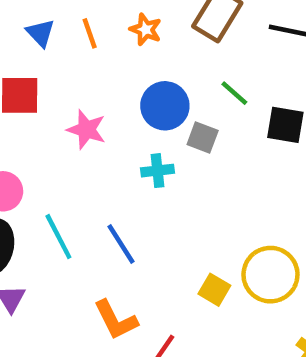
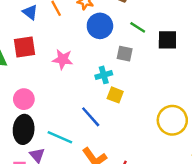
blue circle: (165, 106) -> (100, 26), moved
cyan line: (58, 237) -> (60, 137), moved, turned -30
yellow square: (214, 290) -> (115, 95), moved

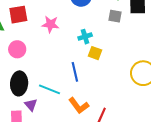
gray square: (125, 54) -> (115, 16), moved
pink circle: (24, 99) -> (17, 49), moved
blue line: (91, 117) -> (75, 72), turned 30

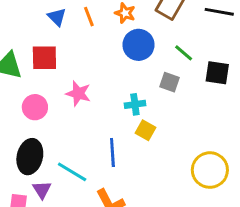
gray square: (115, 16) -> (169, 82), moved
pink star: (50, 24) -> (78, 94), moved

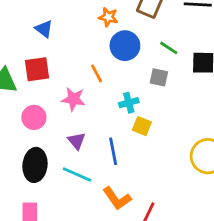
orange line: (89, 17) -> (97, 73), moved
purple triangle: (42, 190) -> (77, 141), moved

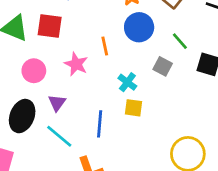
cyan cross: (129, 103) -> (127, 82), turned 36
yellow square: (142, 126) -> (134, 108), turned -30
purple triangle: (77, 141) -> (57, 103), moved

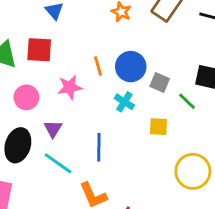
blue circle: (139, 27) -> (131, 67), moved
green line: (180, 41) -> (187, 101), moved
pink star: (76, 64) -> (70, 87), turned -30
yellow square: (134, 108) -> (158, 127), moved

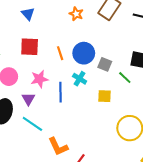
red square: (39, 50) -> (30, 47), moved
pink star: (70, 87) -> (39, 79), moved
blue line: (99, 147) -> (60, 92), moved

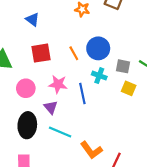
gray square: (105, 64) -> (123, 66), moved
pink star: (39, 79) -> (58, 84), turned 30
yellow square: (104, 96) -> (129, 88), turned 32

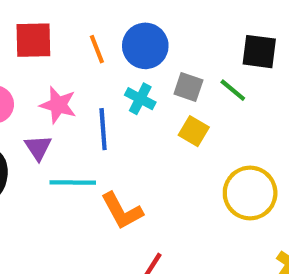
cyan line: (60, 132) -> (73, 183), moved, turned -30
orange L-shape: (91, 150) -> (122, 211), moved

